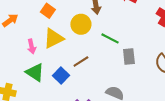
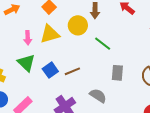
gray rectangle: (129, 57) -> (117, 73), moved
brown line: (81, 61) -> (72, 71), moved

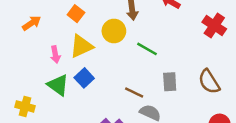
blue square: (50, 70) -> (84, 78), moved
brown line: (72, 71) -> (134, 92), moved, turned 56

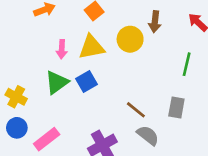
green line: (147, 49) -> (187, 64), moved, turned 60
green triangle: (58, 85) -> (57, 82), turned 35

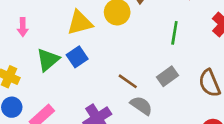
pink arrow: (62, 49) -> (23, 27), moved
gray rectangle: (176, 107) -> (167, 76), turned 48

